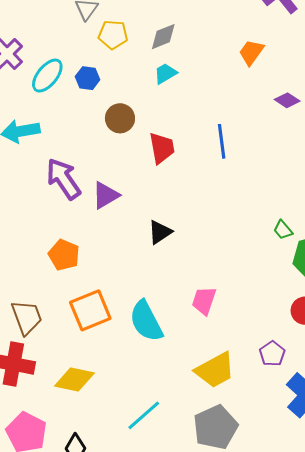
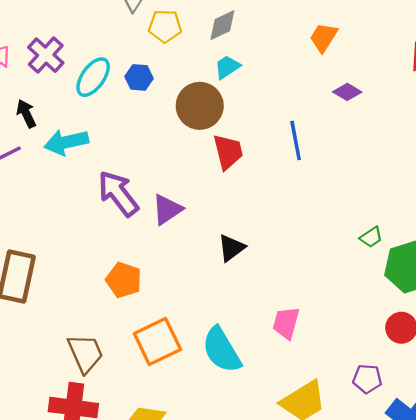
purple diamond: (287, 100) -> (347, 92), moved
brown circle: (120, 118) -> (200, 106), moved, size x1.4
green trapezoid: (283, 230) -> (371, 237), turned -80
purple pentagon: (272, 354) -> (367, 379), turned -30

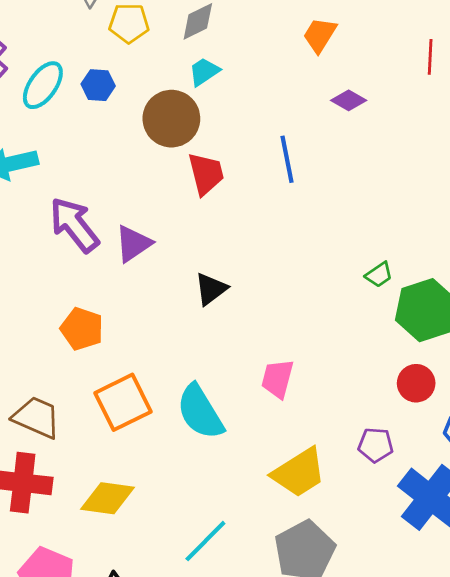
brown trapezoid: (85, 353) -> (37, 417), turned -42

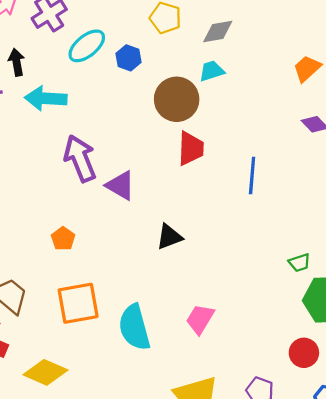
blue line: (287, 159) -> (252, 175), moved
purple triangle: (133, 244) -> (121, 185), turned 48
orange pentagon: (82, 329) -> (63, 239), size x0.7

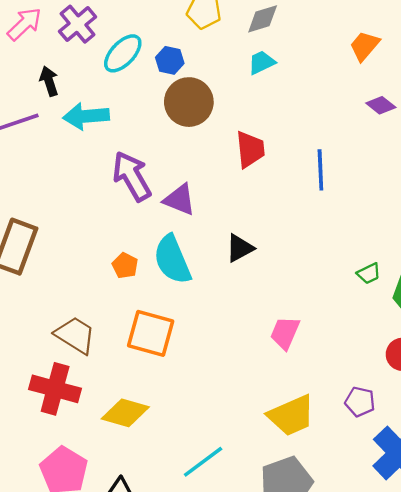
brown circle: (177, 99) -> (189, 102), moved
green trapezoid: (299, 263) -> (369, 273), moved
orange square: (78, 303) -> (151, 333), turned 33
cyan semicircle: (134, 327) -> (172, 260), moved

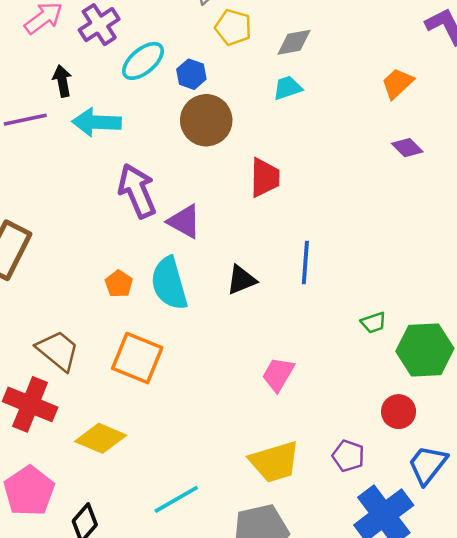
blue line: (320, 170) -> (305, 263), moved

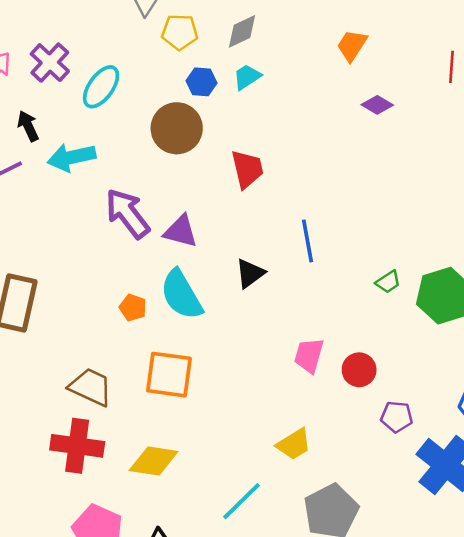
blue hexagon: (191, 74) -> (201, 82), moved
red circle: (399, 412) -> (359, 370), moved
yellow trapezoid: (275, 462) -> (294, 444), moved, size x0.7

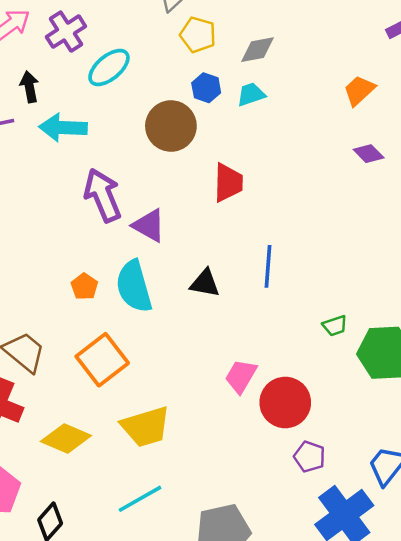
black triangle: (250, 273) -> (205, 283), turned 32
red circle: (359, 370) -> (285, 402), size x1.5
orange square: (169, 375) -> (102, 360), turned 30
yellow trapezoid: (294, 444) -> (146, 427), moved, size x1.4

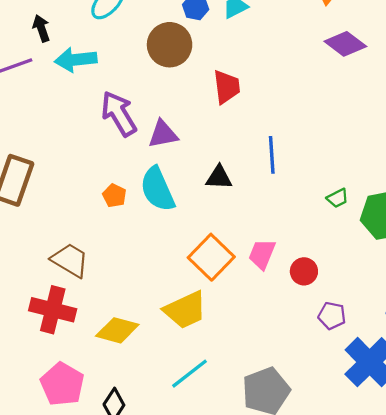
purple diamond: (369, 154) -> (345, 44), size x1.5
purple triangle: (149, 225) -> (163, 134), turned -32
orange square: (102, 360) -> (211, 257), moved
red circle: (285, 402) -> (304, 271), size x0.6

